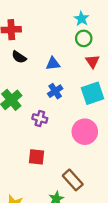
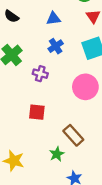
black semicircle: (19, 57) -> (12, 16), moved

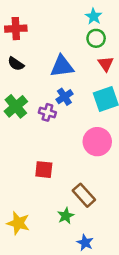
blue triangle: (53, 19) -> (62, 66), size x1.5
purple cross: (40, 74) -> (47, 112), moved

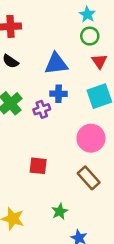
blue cross: (64, 97) -> (59, 94), turned 35
purple cross: (47, 112) -> (42, 109), turned -35
brown rectangle: (84, 195) -> (89, 178), moved

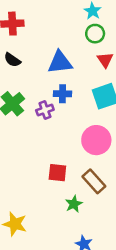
red square: (38, 166) -> (57, 173), moved
green star: (60, 211) -> (74, 204), moved

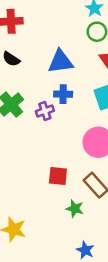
green star: (74, 204) -> (75, 209), turned -30

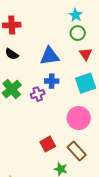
red square: (58, 176) -> (48, 144), turned -35

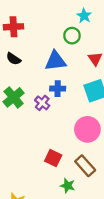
green circle: (78, 33) -> (72, 36), moved
purple cross: (38, 94) -> (42, 103), turned -32
red square: (48, 144) -> (53, 158), turned -35

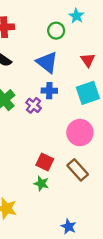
green circle: (72, 36) -> (56, 31), moved
blue triangle: (55, 61) -> (47, 62), turned 45
green star: (68, 186) -> (41, 183), moved

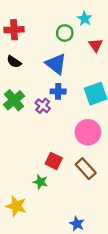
red triangle: (88, 60) -> (96, 45), moved
green star: (41, 183) -> (40, 182), moved

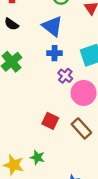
purple cross: (43, 106) -> (65, 76), moved
green star: (40, 182) -> (37, 157), moved

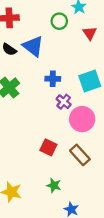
blue triangle: (52, 26) -> (33, 46), moved
green star: (37, 157) -> (54, 185), moved

